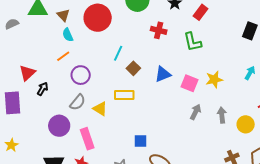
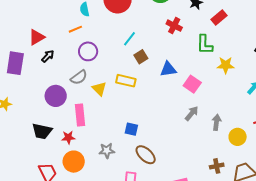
yellow star: (214, 79) -> (226, 65), moved

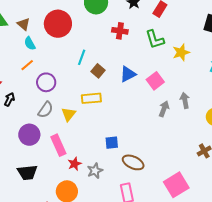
pink square: (192, 84) -> (155, 81), turned 36
yellow triangle: (99, 89) -> (69, 114), turned 42
gray arrow: (217, 122) -> (185, 100), moved
red star: (68, 137) -> (75, 164), moved

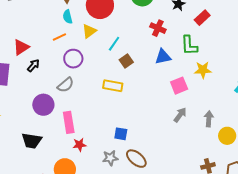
yellow star: (181, 52) -> (203, 70), moved
blue triangle: (128, 74) -> (163, 57), moved
gray arrow: (185, 100) -> (209, 119), moved
yellow triangle: (69, 114) -> (89, 31), moved
gray star: (95, 171) -> (110, 158), moved

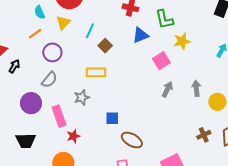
gray star: (110, 158) -> (82, 97), moved

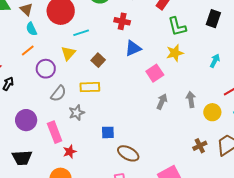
green L-shape: (164, 19) -> (177, 26), moved
yellow triangle: (63, 23) -> (68, 53), moved
cyan line: (90, 31) -> (81, 33), moved, turned 49
gray semicircle: (49, 80) -> (58, 93), moved

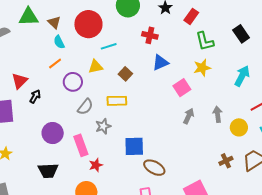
black rectangle: (213, 19) -> (241, 34), turned -54
yellow triangle: (68, 53) -> (96, 67), turned 35
cyan arrow: (215, 61) -> (242, 76), size x1.5
blue square: (108, 132) -> (134, 146), size x1.5

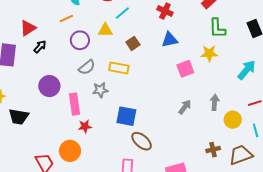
cyan line: (109, 46) -> (122, 13), turned -35
gray arrow: (189, 116) -> (185, 107), moved
black trapezoid: (48, 171) -> (19, 117), moved

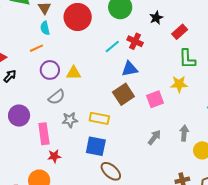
cyan line: (122, 13) -> (112, 47), moved
yellow triangle: (105, 30) -> (74, 73), moved
blue triangle: (170, 40) -> (130, 69), moved
brown square: (133, 43) -> (123, 94), moved, size x1.5
yellow rectangle: (119, 68) -> (99, 118), moved

